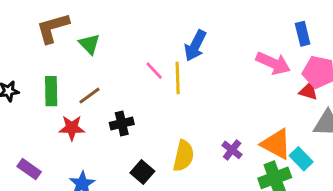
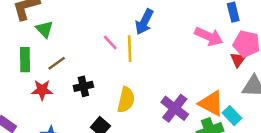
green triangle: (89, 44) -> (44, 29), moved
red triangle: (308, 91) -> (238, 60), turned 49
purple cross: (232, 150) -> (175, 108), size x1.6
yellow semicircle: (184, 156) -> (126, 100), moved

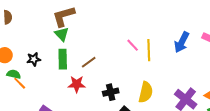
blue arrow: (144, 22) -> (182, 42), moved
green triangle: (44, 29) -> (62, 34), moved
black cross: (83, 86) -> (111, 92), moved

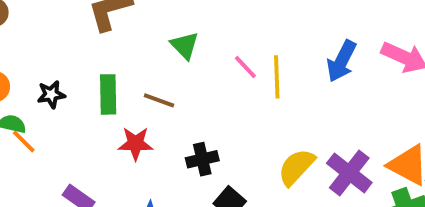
green triangle: (62, 34) -> (185, 45), moved
brown line: (89, 62) -> (159, 100), turned 56
yellow semicircle: (146, 92) -> (296, 167), moved, turned -150

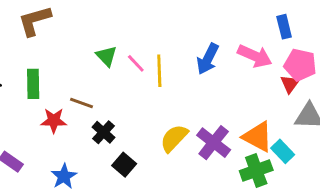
green triangle: (185, 45) -> (106, 56), moved
brown line: (159, 100) -> (82, 103), moved
black cross: (202, 159) -> (104, 132), turned -35

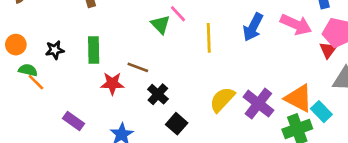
pink line: (136, 63) -> (178, 14), moved

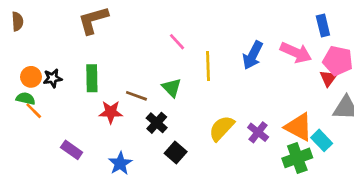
green triangle: (161, 24) -> (172, 88), moved
orange circle: (16, 45) -> (31, 77), moved
purple cross: (258, 104) -> (258, 132), size x0.7

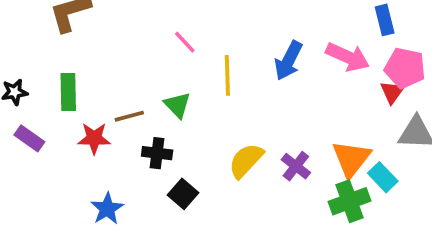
brown line: (136, 96) -> (129, 116), turned -35
black cross: (157, 123) -> (157, 153), turned -35
orange triangle: (299, 127) -> (351, 159), turned 40
purple rectangle: (72, 150) -> (29, 138), moved

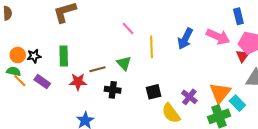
yellow semicircle: (246, 161) -> (171, 113), moved, turned -80
black square: (183, 194) -> (154, 92), moved, turned 35

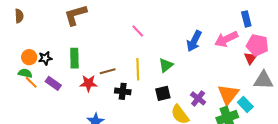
pink arrow: (218, 37) -> (226, 39), turned 130
yellow line: (152, 47) -> (138, 69), moved
green triangle: (124, 63) -> (166, 65), moved, turned 35

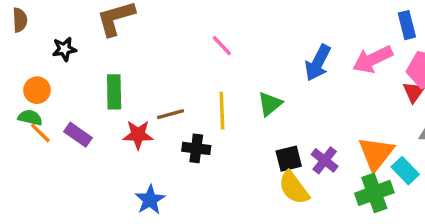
black star: (45, 58) -> (64, 49), moved
black square: (163, 93) -> (289, 159), moved

